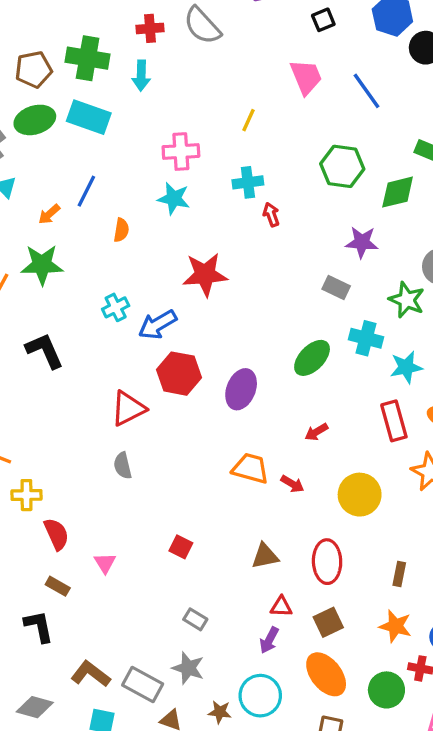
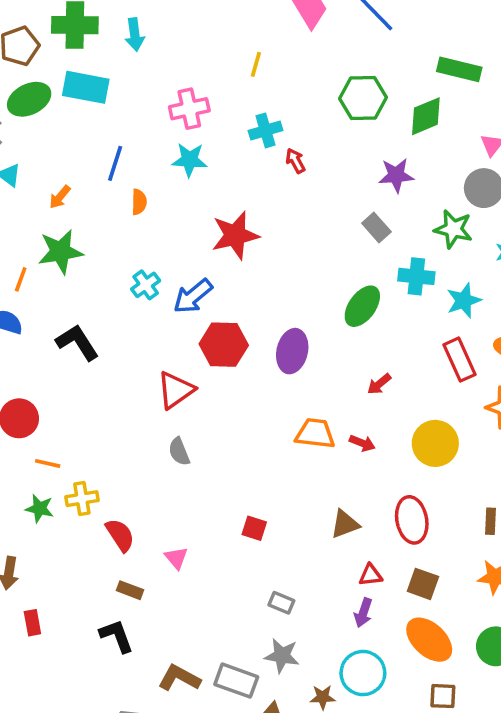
blue line: (86, 191) -> (115, 163), moved
gray rectangle: (336, 287) -> (376, 227), turned 32
brown square: (328, 622) -> (423, 584), turned -36

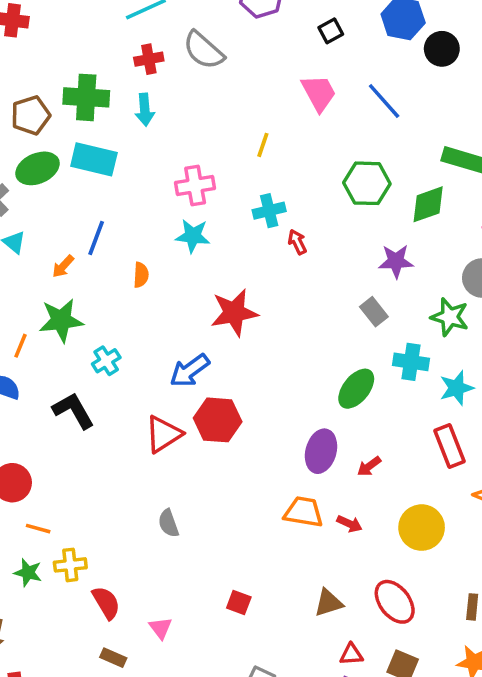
blue line: (115, 163) -> (96, 238), moved
cyan cross: (146, 285) -> (106, 361), moved
purple ellipse: (292, 351) -> (321, 451), moved
red triangle: (176, 390) -> (163, 434), moved
red ellipse: (412, 520) -> (395, 602), turned -30

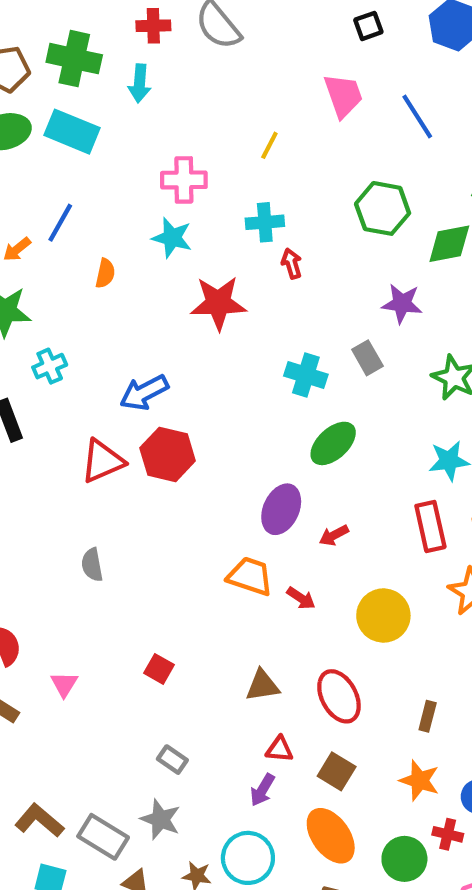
red star: (234, 313) -> (218, 303), moved
cyan cross: (411, 362) -> (306, 375), moved

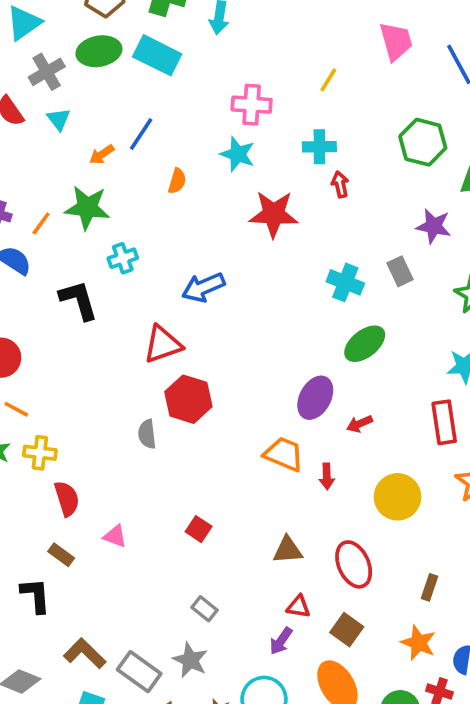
red hexagon: (168, 454) -> (188, 399), moved
red arrow: (301, 598) -> (327, 476), turned 50
pink triangle: (64, 684) -> (115, 536), turned -45

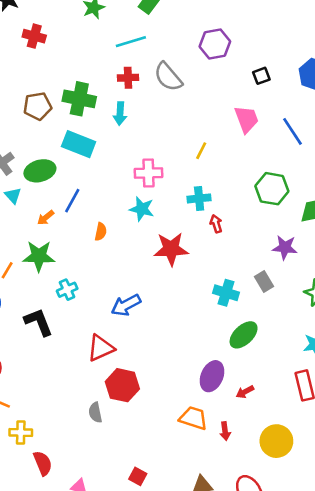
green ellipse: (99, 51) -> (40, 171), moved

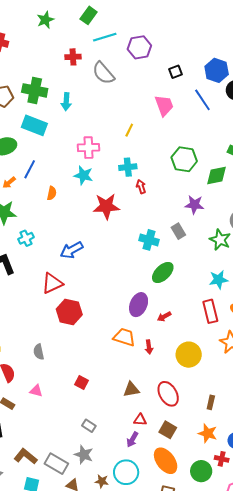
cyan line: (131, 42) -> (105, 37), moved
red cross: (128, 78) -> (73, 57), moved
blue line: (293, 131) -> (202, 100), moved
gray semicircle: (95, 412) -> (39, 352), moved

